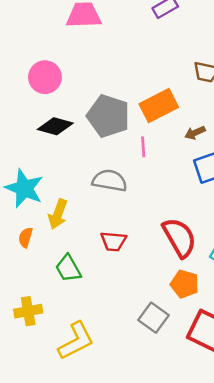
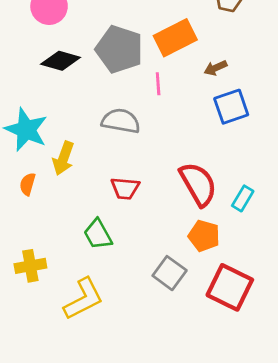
green trapezoid: (68, 268) -> (98, 234), moved

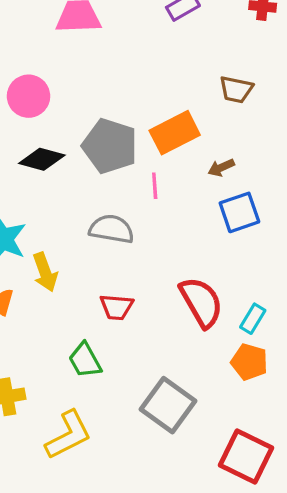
yellow arrow: (63, 158) -> (45, 272), turned -40
orange pentagon: (204, 236) -> (249, 362), moved
gray square: (170, 273) -> (168, 405), size x1.4
red square: (230, 287) -> (246, 457), moved

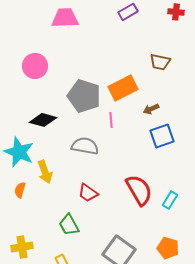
black diamond: (42, 159) -> (43, 120), moved
red trapezoid: (117, 307) -> (88, 193), turned 30
orange pentagon: (249, 362) -> (168, 248), moved

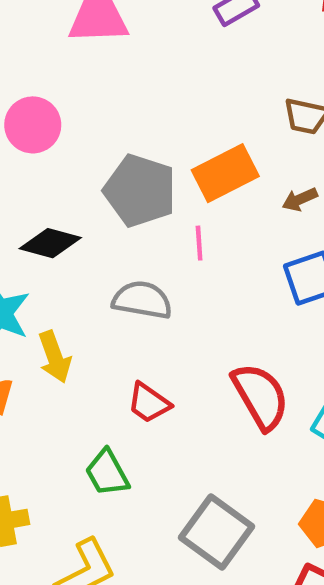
brown arrow: (151, 109) -> (300, 199), moved

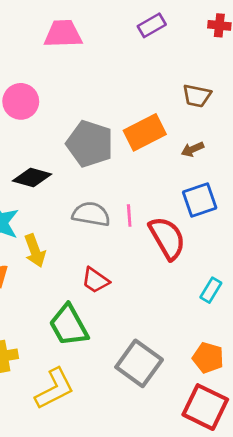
pink line: (199, 243) -> (129, 215), moved
red semicircle: (260, 396) -> (167, 238), moved
green trapezoid: (107, 473) -> (69, 325), size x1.4

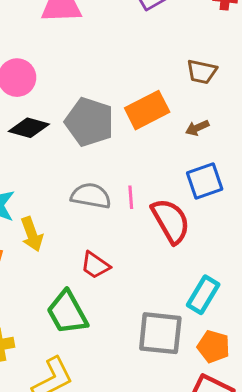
black diamond: (32, 177) -> (29, 128), moved
cyan rectangle: (211, 290) -> (203, 295), moved, size x1.4
gray square: (139, 363) -> (160, 333), moved, turned -30

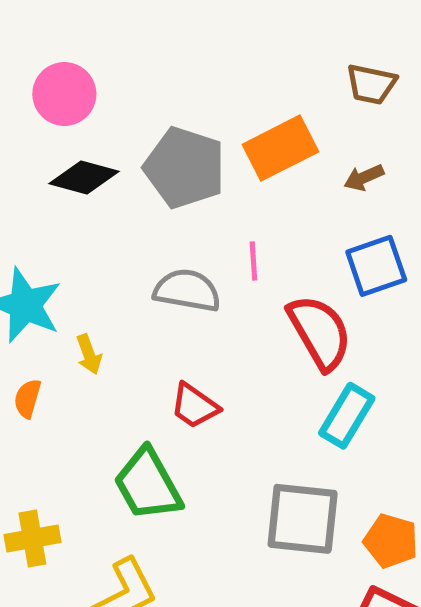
pink line: (131, 197) -> (253, 261), moved
yellow arrow: (32, 234) -> (89, 354), size x0.7
cyan rectangle: (203, 295) -> (347, 416), moved

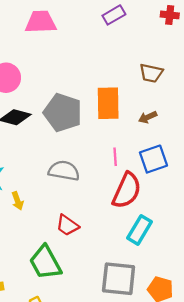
orange rectangle: (280, 148) -> (108, 103), turned -64
pink line: (253, 261) -> (115, 157), moved
red semicircle: (320, 332) -> (127, 190), turned 54

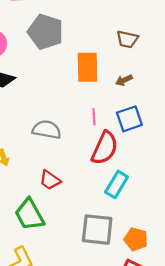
gray pentagon: (63, 113) -> (46, 32), moved

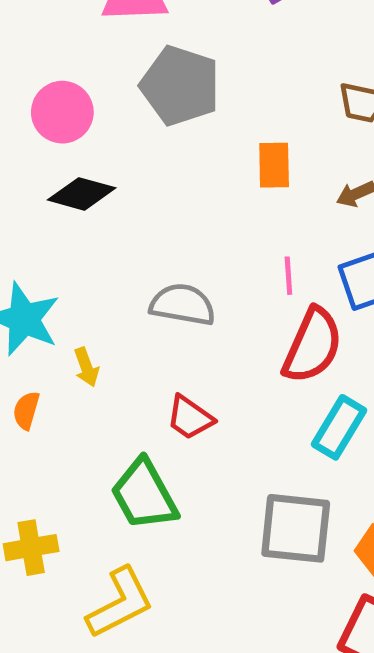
orange rectangle: (88, 67) -> (274, 165), size x0.7

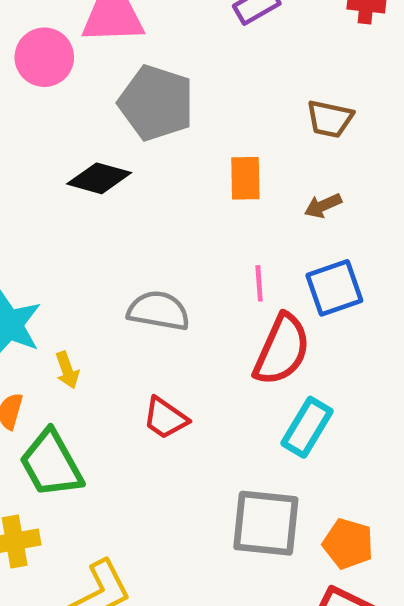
pink circle: (62, 112) -> (44, 57), moved
black diamond: (82, 194) -> (99, 178), moved
green trapezoid: (144, 495) -> (51, 464), moved

